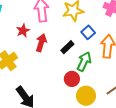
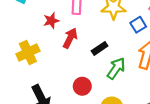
blue square: (88, 32) -> (138, 25), moved
red circle: (72, 79) -> (82, 86), moved

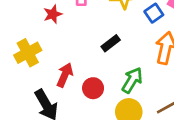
red arrow: (70, 38) -> (65, 75), moved
green arrow: (116, 68) -> (132, 80), moved

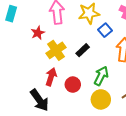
blue square: (154, 13) -> (105, 30), moved
yellow cross: (28, 53) -> (56, 50), moved

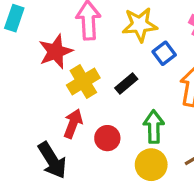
red star: (38, 33) -> (56, 52), size x1.5
green arrow: (101, 76) -> (154, 127), turned -30

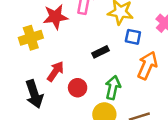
blue square: (164, 53) -> (133, 37), turned 35
yellow cross: (83, 81) -> (31, 38), moved

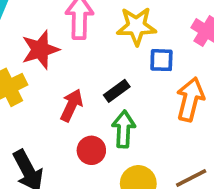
red arrow: (55, 71) -> (71, 105), moved
green arrow: (113, 88) -> (124, 129), moved

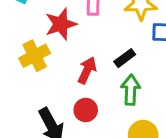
red circle: (91, 150) -> (86, 110), moved

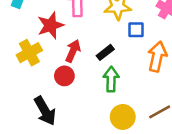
red arrow: (87, 70) -> (73, 51), moved
red circle: (86, 110) -> (64, 76), moved

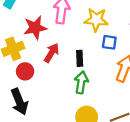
black rectangle: (105, 52) -> (80, 58), turned -63
red circle: (64, 76) -> (25, 71), moved

